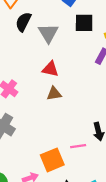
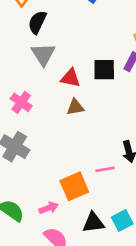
black square: (84, 23) -> (104, 70), moved
gray triangle: (48, 33) -> (43, 54), moved

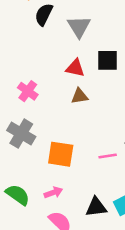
gray triangle: (43, 54) -> (79, 27), moved
orange square: (74, 186) -> (61, 154), moved, turned 32

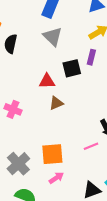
gray triangle: (79, 27) -> (53, 37), moved
gray cross: (21, 134) -> (18, 164), moved, turned 30
pink arrow: (53, 193) -> (56, 178), moved

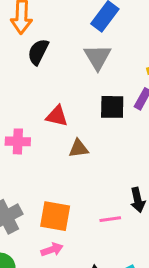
red triangle: (47, 81) -> (57, 116), moved
pink cross: (13, 109) -> (18, 141), turned -35

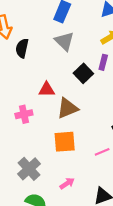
black square: (112, 107) -> (83, 73), turned -30
brown triangle: (79, 148) -> (67, 108), size x1.5
orange square: (55, 216) -> (65, 142), moved

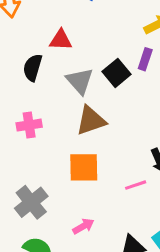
gray triangle: (64, 41) -> (80, 81), moved
black semicircle: (22, 48) -> (33, 68), moved
red triangle: (47, 90) -> (61, 40), moved

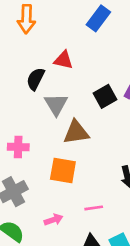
gray triangle: (80, 81) -> (56, 104), moved
pink cross: (29, 125) -> (18, 147), moved
pink line: (136, 185) -> (94, 208), moved

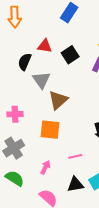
black square: (105, 96) -> (70, 55), moved
brown triangle: (76, 132) -> (58, 100), turned -30
pink arrow: (53, 220) -> (45, 167), turned -40

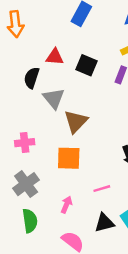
black square: (70, 55) -> (87, 65), turned -30
green semicircle: (15, 178) -> (30, 221), turned 54

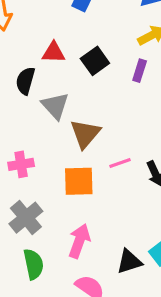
black square: (87, 65) -> (95, 61), turned 35
pink line: (102, 189) -> (120, 163), moved
pink arrow: (66, 205) -> (79, 241), size x1.5

